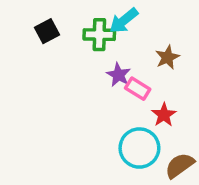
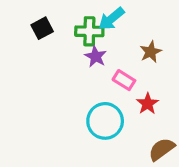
purple star: (118, 75) -> (96, 56), moved
cyan circle: (139, 148) -> (105, 121), moved

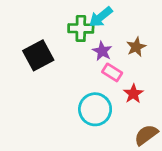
black square: (42, 28) -> (38, 55), moved, size x1.5
purple star: (96, 56) -> (102, 51), moved

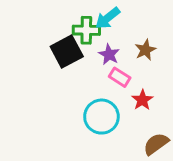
black square: (38, 55) -> (67, 51), moved

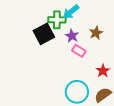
red star: (142, 100) -> (103, 71), moved
cyan circle: (101, 117) -> (77, 92), moved

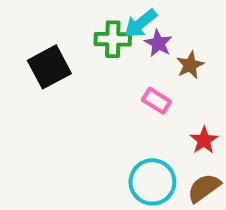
black square: (44, 34) -> (49, 67), moved
purple star: (72, 36) -> (158, 43), moved

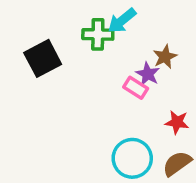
purple star: (158, 43) -> (148, 74), moved
red star: (204, 140) -> (177, 122), turned -30

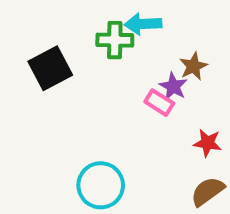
cyan arrow: (122, 21) -> (143, 24), turned 36
cyan circle: (132, 158) -> (101, 185), moved

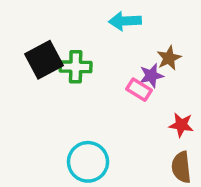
green cross: (115, 40) -> (76, 67), moved
purple star: (173, 86) -> (151, 76), turned 30
brown semicircle: (208, 191) -> (181, 167), turned -60

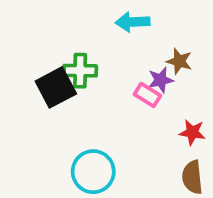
brown star: (169, 58) -> (179, 61), turned -30
black square: (44, 60) -> (56, 87), moved

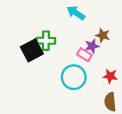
cyan arrow: (132, 22) -> (76, 13), turned 36
cyan circle: (93, 172) -> (74, 77), moved

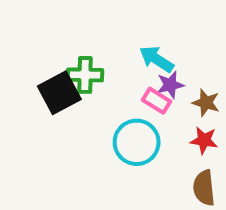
cyan arrow: (76, 13) -> (156, 59), moved
brown star: (103, 35) -> (206, 103), moved

